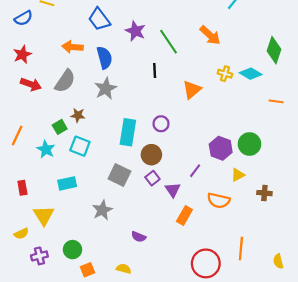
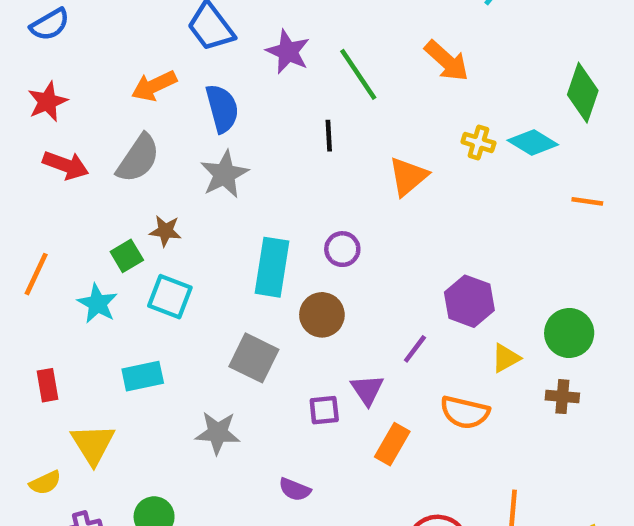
orange arrow: (73, 47) -> (154, 86), turned -30
green circle: (249, 144) -> (569, 333), moved
purple square: (152, 178) -> (324, 410), moved, turned 32
gray star: (102, 210) -> (218, 433), turned 30

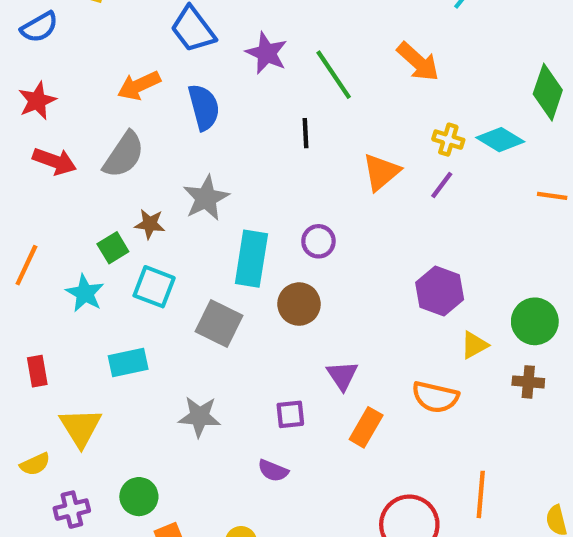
gray star: (224, 174) -> (206, 198), moved
purple line: (415, 349) -> (442, 185), moved
gray square: (254, 358) -> (219, 323), moved
purple square: (324, 410) -> (290, 414), moved

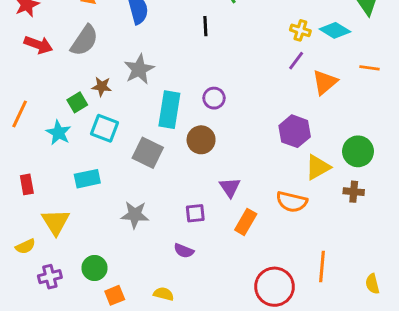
orange triangle: (381, 172) -> (325, 82), moved
yellow triangle: (474, 345) -> (318, 167), size x1.4

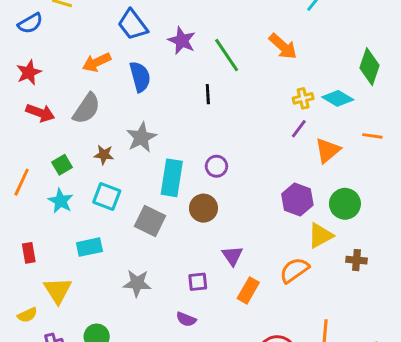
yellow cross: (300, 30) -> (303, 98), turned -30
green square: (77, 102) -> (62, 165), moved
green circle: (358, 151) -> (345, 204), moved
orange semicircle: (292, 202) -> (294, 270), turned 132

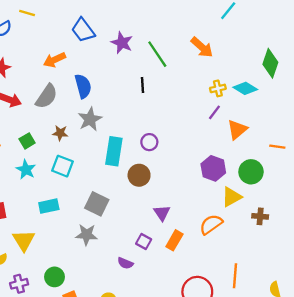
blue semicircle: (140, 77) -> (83, 86), moved
orange line: (372, 136) -> (277, 147), moved
gray square: (150, 221) -> (97, 204), moved
purple square: (198, 282) -> (144, 241), moved, turned 35

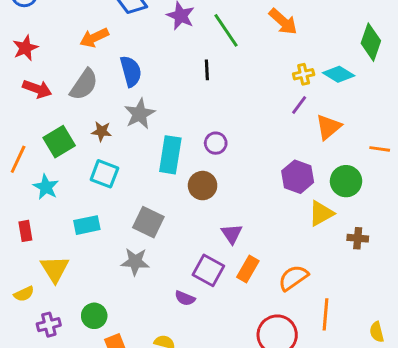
green square: (27, 141) -> (59, 142), size x1.5
cyan star: (26, 170) -> (46, 187), moved
orange semicircle: (211, 224) -> (293, 278), moved
purple square: (144, 241) -> (208, 270), size x1.5

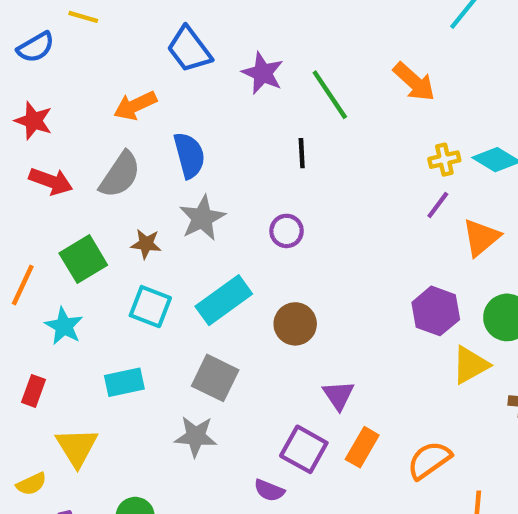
red star: (25, 48) -> (34, 121), turned -30
purple circle: (216, 143) -> (287, 231), moved
cyan rectangle: (170, 155) -> (224, 300), moved, turned 45
red rectangle: (25, 231) -> (34, 391), turned 30

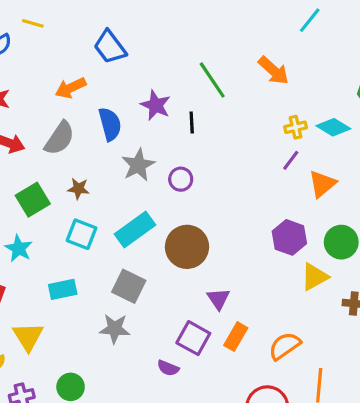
purple star: (263, 73) -> (156, 105), moved
gray star: (202, 218) -> (138, 165), moved
brown circle: (295, 324) -> (187, 247), size x1.4

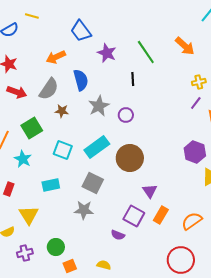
purple star: (156, 105) -> (107, 53), moved
brown star: (78, 189) -> (62, 111), moved

